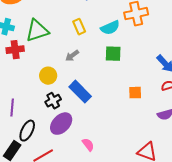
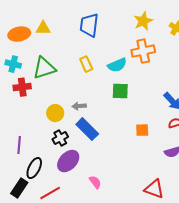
gray arrow: (72, 56) -> (79, 106), moved, turned 32

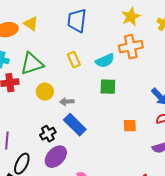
yellow triangle: (43, 28) -> (31, 24), turned 35
yellow circle: (55, 113) -> (45, 92), moved

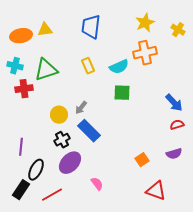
yellow triangle: (31, 24) -> (45, 30), turned -42
yellow circle: (45, 92) -> (59, 115), moved
gray arrow: (67, 102) -> (81, 108), turned -48
orange square: (130, 126) -> (142, 160), moved, turned -32

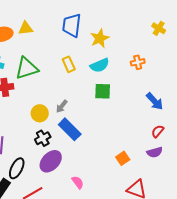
yellow star: (145, 23) -> (100, 38), moved
orange cross: (145, 53) -> (138, 62), moved, size x0.6
red semicircle: (177, 125) -> (158, 131), moved, turned -32

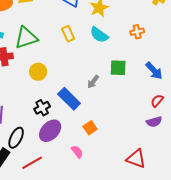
cyan semicircle: (100, 65) -> (99, 35), turned 60
green square: (103, 91) -> (118, 68), moved
gray arrow: (62, 106) -> (93, 82), moved
yellow circle: (40, 113) -> (38, 72), moved
orange square: (123, 158) -> (90, 128), moved

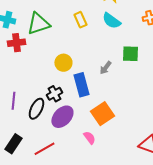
yellow circle: (38, 72) -> (63, 63), moved
blue rectangle: (69, 99) -> (81, 85), turned 30
orange square: (90, 128) -> (102, 114), size x1.6
black ellipse: (16, 138) -> (36, 109), moved

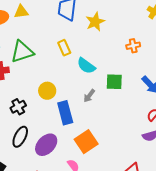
cyan semicircle: (111, 21) -> (86, 66), moved
black cross: (54, 94) -> (18, 107), moved

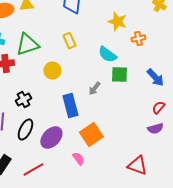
yellow star: (95, 22) -> (117, 22), moved, turned -30
cyan semicircle: (86, 66) -> (107, 55), moved
yellow circle: (47, 91) -> (52, 71), moved

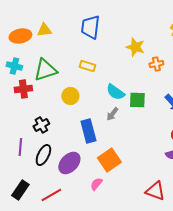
yellow rectangle: (69, 41) -> (87, 66), turned -49
cyan semicircle: (107, 55) -> (115, 92), moved
pink semicircle: (78, 159) -> (96, 184), turned -104

